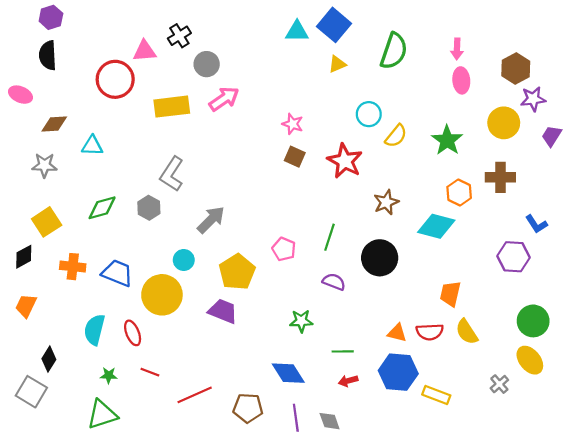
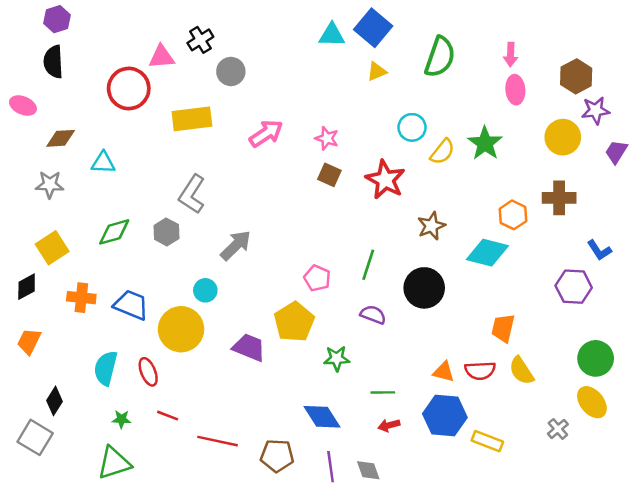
pink arrow: (224, 99) -> (266, 133), moved
green star: (447, 140) -> (485, 143), moved
yellow pentagon: (237, 272) -> (294, 322), moved
red line: (195, 395) -> (217, 441), turned 36

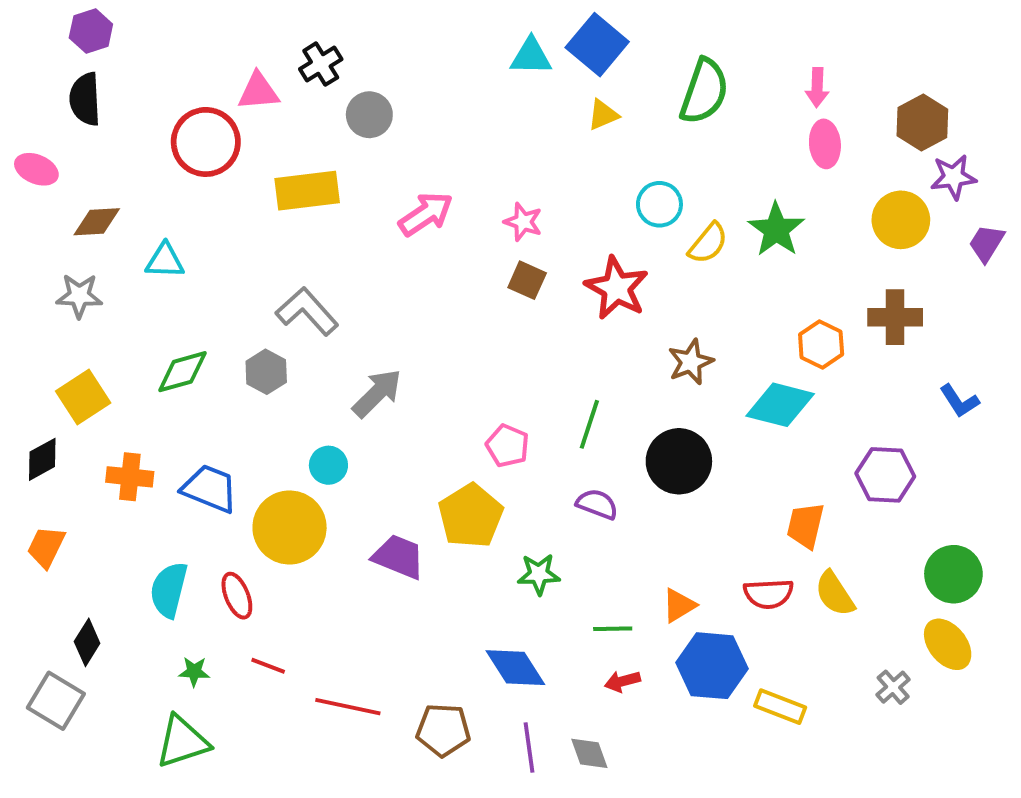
gray L-shape: (192, 194) -> (307, 311), turned 105
purple hexagon: (574, 287) -> (885, 475), moved
orange triangle: (444, 372) -> (679, 605), moved, turned -45

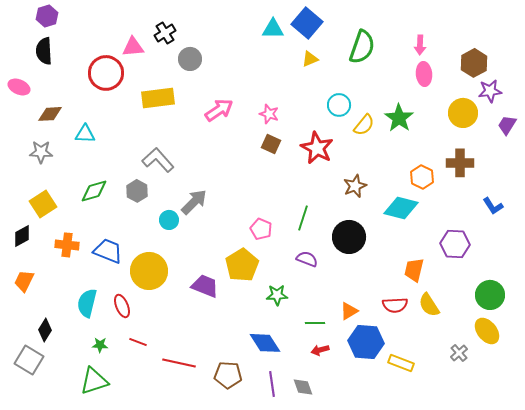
cyan circle: (328, 465) -> (169, 220), moved

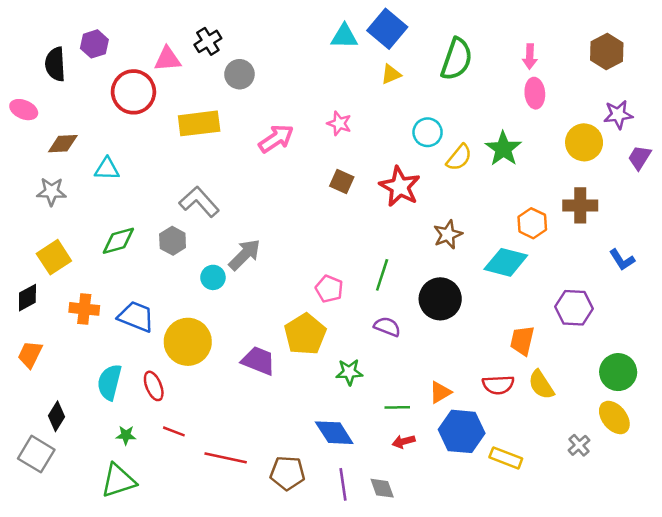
purple hexagon: (47, 16) -> (94, 44), moved
brown hexagon: (474, 63) -> (607, 52), moved
pink star: (269, 114) -> (339, 123), moved

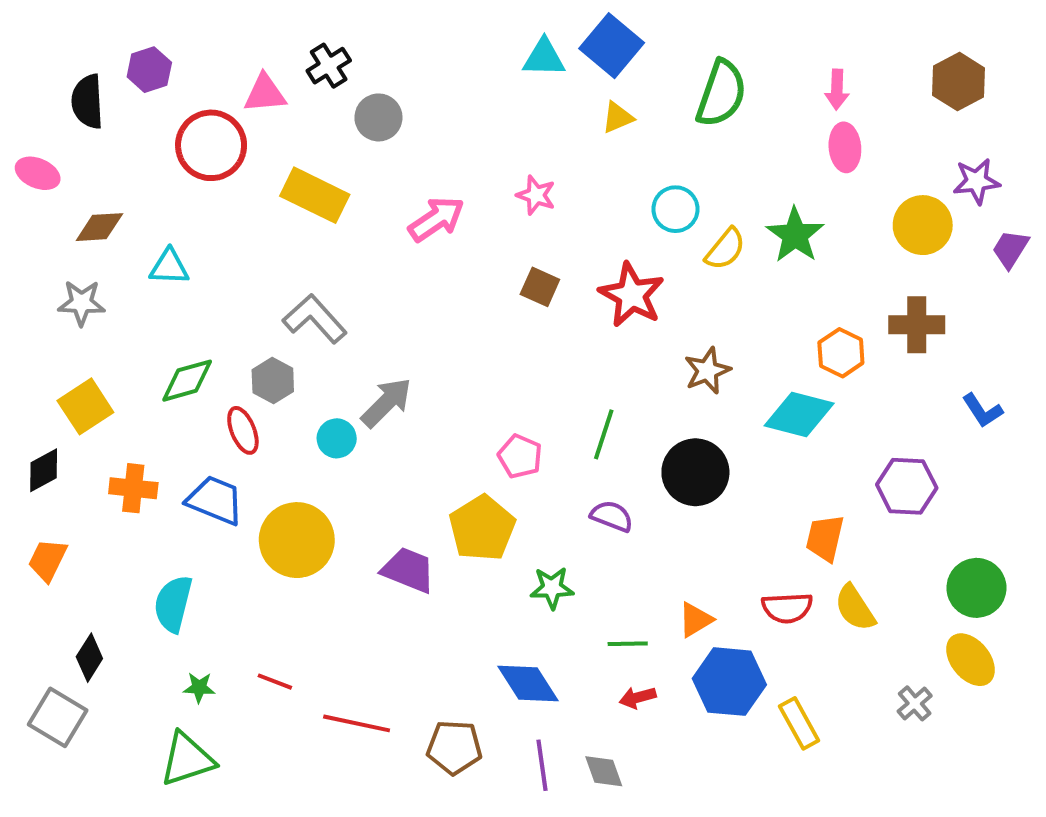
yellow rectangle: (199, 123) -> (315, 195), turned 33
red ellipse: (154, 386) -> (243, 430), moved
yellow rectangle: (506, 458) -> (799, 723), turned 40

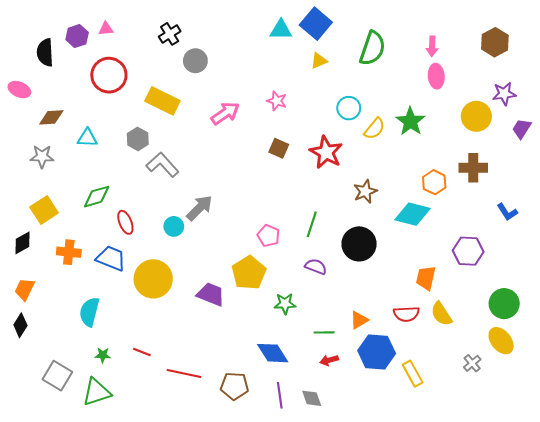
pink triangle: (265, 94) -> (106, 29), moved, size x0.7
gray hexagon: (273, 381) -> (138, 139), moved
black diamond: (89, 658) -> (20, 325), moved
gray square: (58, 717) -> (57, 376), moved

